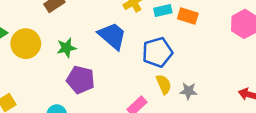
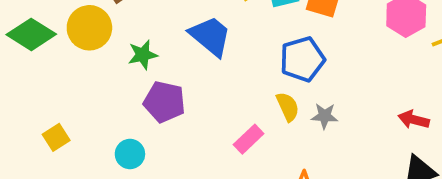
yellow circle: (26, 44) -> (89, 28), moved
blue pentagon: (157, 52) -> (302, 59), moved

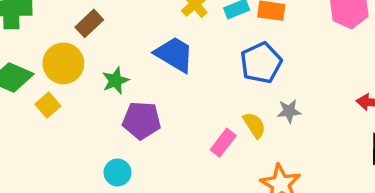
yellow semicircle: (288, 107) -> (254, 125), moved
yellow square: (56, 137) -> (48, 105), moved

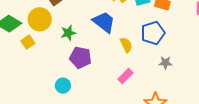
yellow semicircle: (254, 125) -> (126, 45), moved

